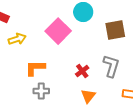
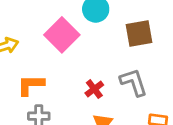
gray L-shape: (111, 66) -> (134, 82), turned -35

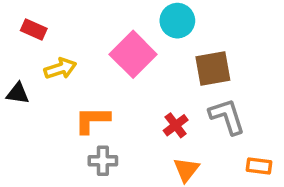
brown square: (139, 33) -> (213, 69), moved

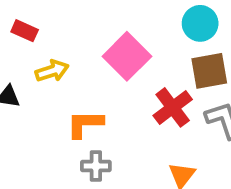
cyan circle: (177, 21) -> (200, 23), moved
red cross: (176, 125) -> (173, 107), moved, size x1.5

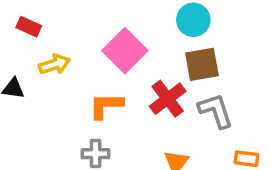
orange L-shape: (85, 124) -> (106, 106), moved

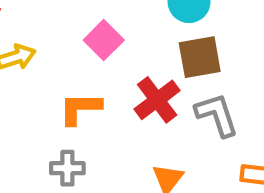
pink square: (125, 51) -> (104, 40), size x0.7

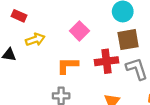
red cross: (157, 100) -> (106, 61), turned 30

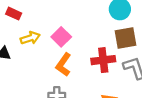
pink square: (79, 31) -> (61, 37), moved
orange L-shape: (68, 66) -> (63, 65), turned -55

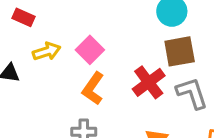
red cross: (103, 60) -> (149, 82), turned -30

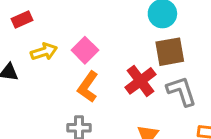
red rectangle: (23, 17) -> (22, 19), turned -48

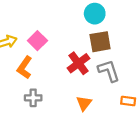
orange L-shape: (88, 87) -> (25, 68), moved

